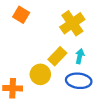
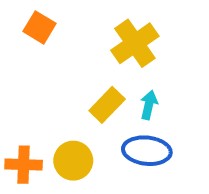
yellow circle: (40, 74) -> (73, 161), moved

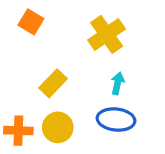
yellow rectangle: (107, 105) -> (53, 83), moved

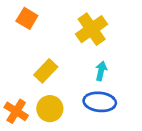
orange cross: (18, 131) -> (16, 111), turned 30

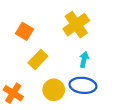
orange square: (27, 18) -> (24, 31), moved
yellow circle: (50, 109) -> (54, 90), moved

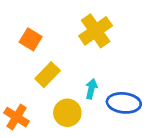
cyan arrow: (84, 59) -> (91, 89), moved
blue ellipse: (83, 85) -> (124, 103), moved

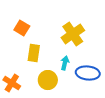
yellow cross: (96, 31) -> (73, 34), moved
yellow rectangle: (48, 75) -> (34, 53), turned -36

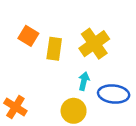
yellow rectangle: (34, 53) -> (54, 49), moved
yellow circle: (48, 80) -> (74, 111), moved

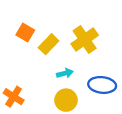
yellow rectangle: (54, 49) -> (49, 44), turned 36
cyan arrow: (84, 81) -> (65, 73), moved, turned 63

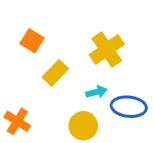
yellow rectangle: (49, 44) -> (55, 73), moved
cyan arrow: (65, 73) -> (96, 92), moved

